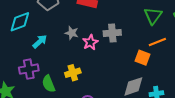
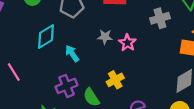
gray cross: (112, 33) -> (160, 18), moved
cyan arrow: (40, 42) -> (72, 53), turned -70

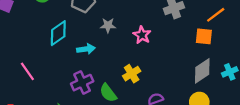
gray star: (105, 37) -> (108, 25), moved
cyan arrow: (72, 53) -> (86, 49), turned 120

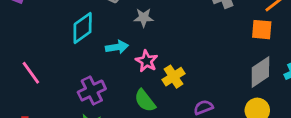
pink star: (142, 35) -> (147, 61), moved
pink line: (27, 71) -> (31, 73), moved
purple cross: (82, 83) -> (92, 91), moved

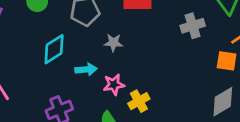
pink star: (147, 61) -> (114, 85), turned 30

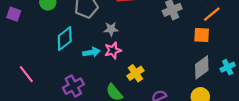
pink star: (114, 85) -> (113, 50), moved

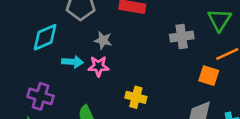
yellow cross: (135, 73) -> (136, 97), moved, turned 35
purple cross: (73, 86) -> (41, 96), turned 30

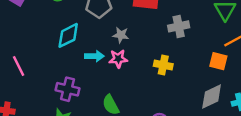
gray cross: (182, 37) -> (179, 26), moved
yellow cross: (136, 97) -> (163, 65), moved

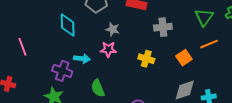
cyan diamond: (68, 35) -> (68, 25), turned -70
cyan arrow: (94, 56) -> (82, 59), moved
orange square: (218, 61) -> (184, 58), moved, turned 35

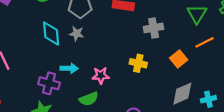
gray star: (113, 29) -> (77, 34), moved
pink star: (108, 49) -> (101, 76), moved
green semicircle: (98, 88) -> (89, 99), turned -84

